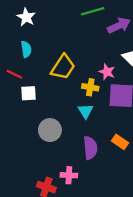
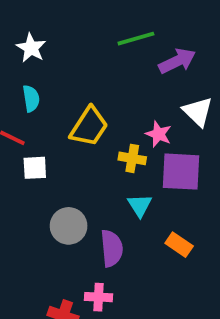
cyan triangle: (86, 111) -> (140, 205), moved
purple semicircle: (90, 148) -> (112, 248), moved

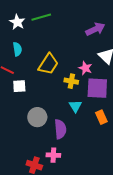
green line: (136, 39) -> (41, 17), moved
orange rectangle: (179, 245) -> (101, 117), moved, turned 32

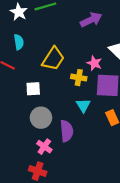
purple arrow: (95, 29) -> (91, 20), moved
white square: (19, 86) -> (33, 89), moved
pink cross: (53, 155) -> (44, 147), moved, turned 32

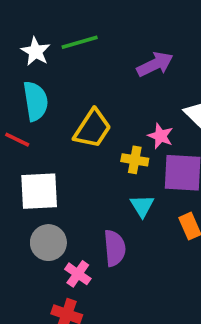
cyan semicircle: (19, 42) -> (36, 101), size x1.5
white square: (33, 89) -> (39, 191), moved, size x1.6
gray circle: (41, 118) -> (48, 243), moved

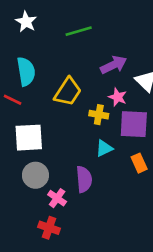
green line: (80, 42) -> (79, 31), moved
white star: (36, 51) -> (26, 22), moved
purple arrow: (155, 64) -> (114, 65), moved
cyan triangle: (142, 206) -> (104, 148), turned 36

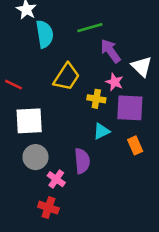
green line: (79, 31) -> (90, 28), moved
purple arrow: (114, 65) -> (111, 51), turned -100
cyan semicircle: (26, 72) -> (45, 34), moved

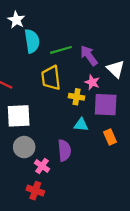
green line: (90, 28) -> (61, 50), moved
yellow trapezoid: (67, 77) -> (51, 78), turned 140
cyan triangle: (102, 131) -> (81, 125), turned 32

